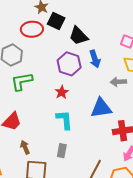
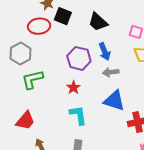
black trapezoid: (78, 36) -> (98, 22), moved
gray arrow: (118, 82) -> (111, 72), moved
blue triangle: (101, 108) -> (114, 101), turned 30

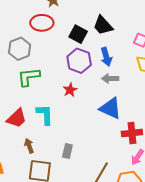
black square: (63, 16) -> (78, 34), moved
cyan L-shape: (78, 115) -> (45, 114), moved

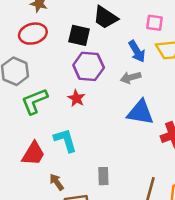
blue arrow: (106, 57) -> (137, 51), moved
red star: (70, 90) -> (76, 98), moved

